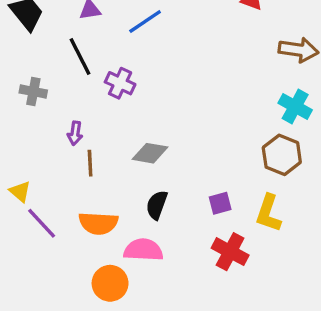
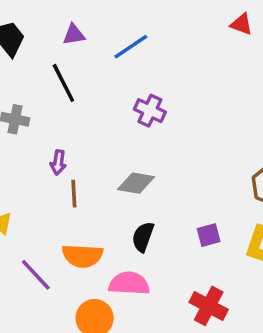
purple cross: (120, 83) -> (150, 111), moved
purple line: (42, 223) -> (36, 275), moved
red cross: (230, 252) -> (209, 306), moved

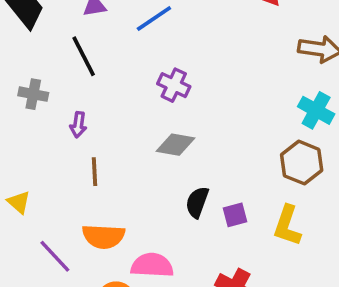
purple arrow: (58, 162) -> (78, 125), moved
gray diamond: (136, 183) -> (176, 145), moved
black semicircle: (143, 237) -> (197, 202), moved

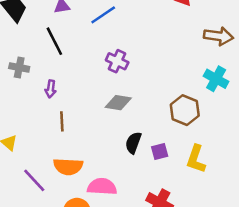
brown hexagon: (302, 163) -> (185, 110), moved

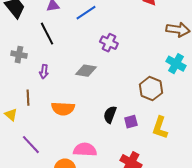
purple cross: (117, 61) -> (109, 43), moved
gray diamond: (118, 103) -> (86, 71), moved
brown line: (62, 121) -> (28, 98), moved
orange semicircle: (68, 167) -> (63, 109), moved

